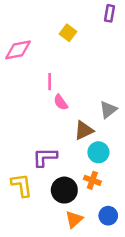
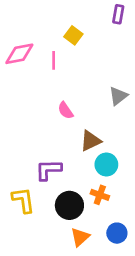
pink line: (50, 82) -> (54, 60), moved
gray triangle: (108, 110) -> (118, 96), moved

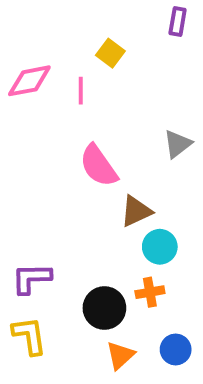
pink semicircle: (66, 110) -> (99, 166), size x1.6
purple L-shape: (48, 170) -> (31, 278), moved
orange cross: (100, 195) -> (150, 292), turned -30
yellow L-shape: (23, 200) -> (29, 336), moved

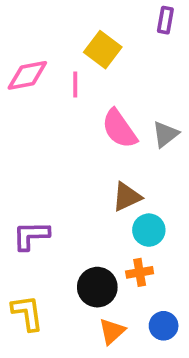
yellow square: (110, 53) -> (103, 50), size x1.4
pink semicircle: (99, 166) -> (119, 129), moved
purple L-shape: (31, 278) -> (31, 236), moved

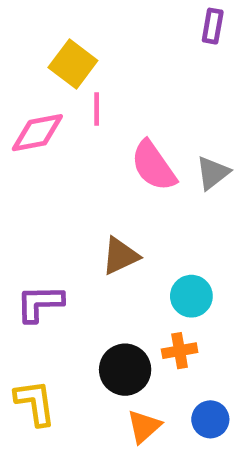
yellow square: (103, 50) -> (73, 64), moved
pink diamond: (27, 75) -> (37, 133), moved
brown triangle: (127, 197) -> (120, 256), moved

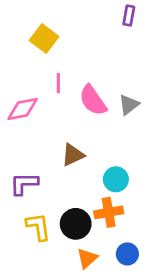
pink line: (97, 109) -> (58, 83), moved
pink diamond: (37, 133) -> (23, 109), moved
orange cross: (180, 351) -> (109, 212), size x1.4
yellow L-shape: (35, 403) -> (38, 227), moved

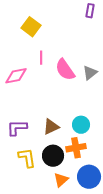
brown triangle: (73, 155) -> (51, 127), moved
blue circle: (127, 254) -> (89, 177), size x1.5

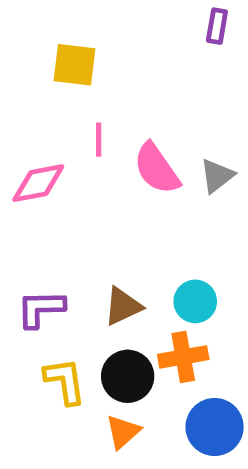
yellow square: (31, 27) -> (74, 65), turned -30
orange triangle: (61, 180) -> (123, 432), moved

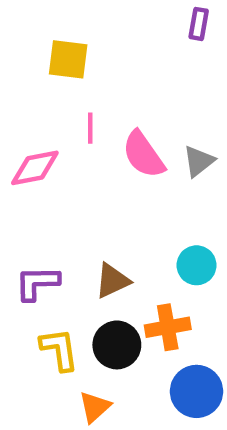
cyan circle: (195, 301) -> (197, 265), moved
orange triangle: (123, 432) -> (95, 407), moved

